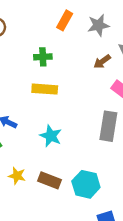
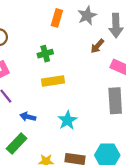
cyan star: (51, 136) -> (67, 120), turned 30

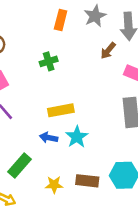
yellow rectangle: (53, 81) -> (61, 110), moved
blue arrow: (28, 117) -> (49, 138), moved

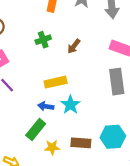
brown arrow: (108, 51) -> (74, 46), moved
green rectangle: (20, 166) -> (36, 129), moved

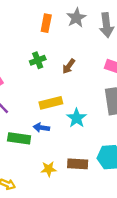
cyan star: (70, 105) -> (77, 118), moved
green rectangle: (36, 129) -> (19, 138), moved, turned 60

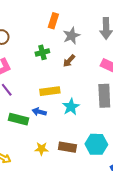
gray star: (76, 18) -> (71, 36), moved

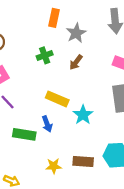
yellow rectangle: (50, 91) -> (57, 99), turned 36
blue arrow: (39, 112) -> (47, 124), turned -120

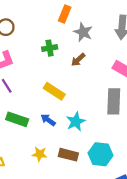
gray star: (76, 33) -> (83, 32), turned -30
cyan star: (83, 115) -> (76, 122), moved
blue arrow: (47, 124) -> (48, 120), moved, turned 136

